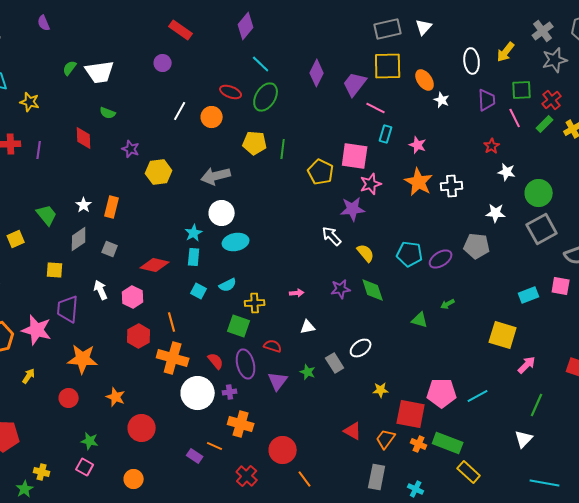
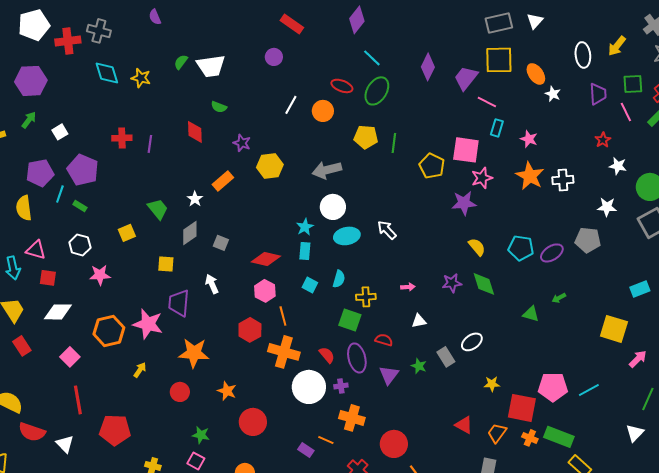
yellow star: (30, 102) -> (141, 78), moved
orange rectangle: (112, 207) -> (223, 181), moved, turned 35
white arrow: (332, 236) -> (387, 230), moved
cyan semicircle: (228, 285) -> (339, 279), turned -48
pink hexagon: (133, 297) -> (265, 291), moved

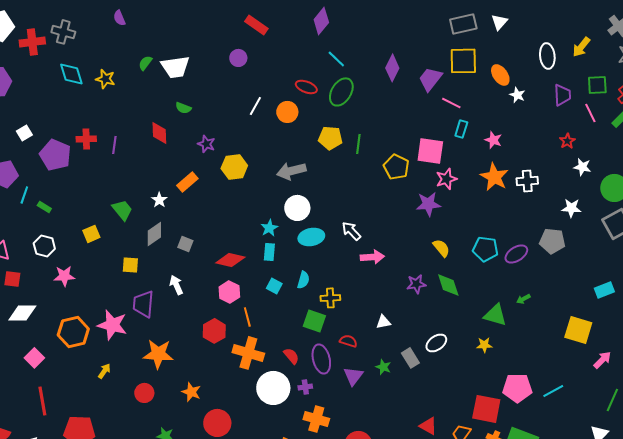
purple pentagon: (83, 170) -> (55, 155), moved
pink arrow: (408, 287) -> (372, 257), moved, size x1.6
green triangle: (531, 314) -> (495, 315), size x1.4
yellow star: (492, 384) -> (484, 345), moved

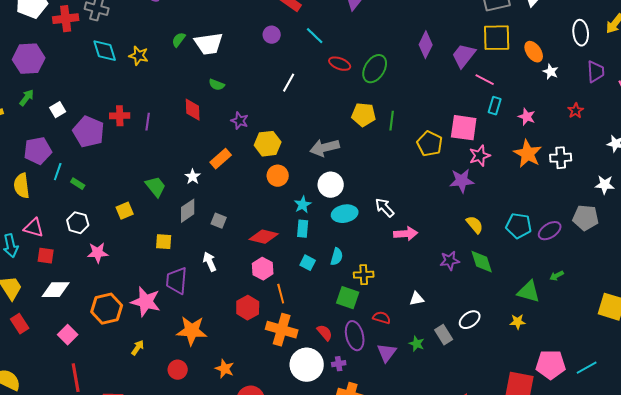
cyan line: (336, 59) -> (315, 36), moved
orange circle: (287, 112) -> (278, 176), moved
red star: (567, 141) -> (576, 111), moved

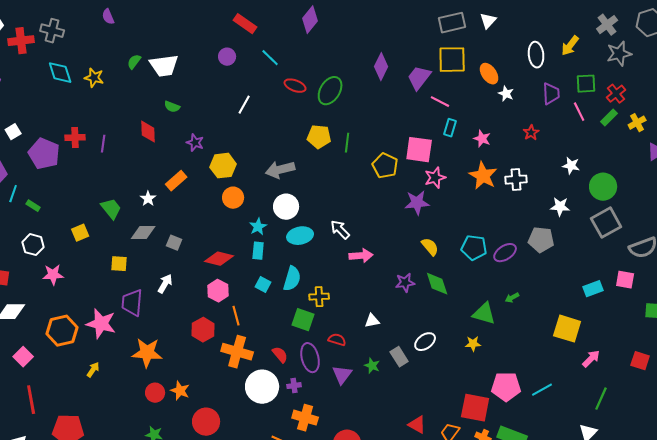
gray diamond: (188, 211) -> (143, 233), turned 35
cyan semicircle: (337, 257) -> (292, 279), size x1.4
white arrow: (210, 262) -> (165, 284), turned 54
red circle: (178, 370) -> (155, 393), moved

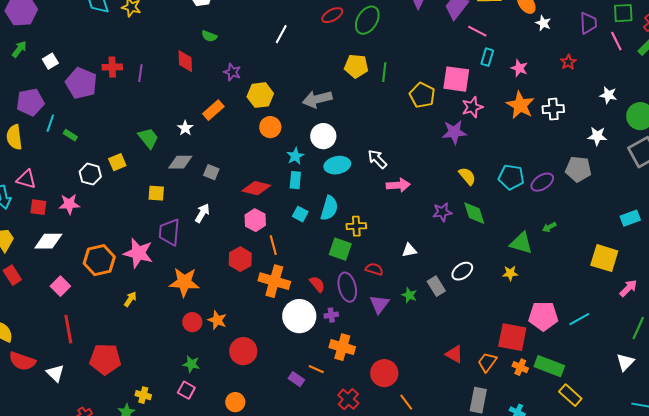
red ellipse: (295, 86) -> (332, 15), turned -50
white hexagon: (33, 245) -> (90, 174), moved
pink star: (53, 275) -> (69, 204), moved

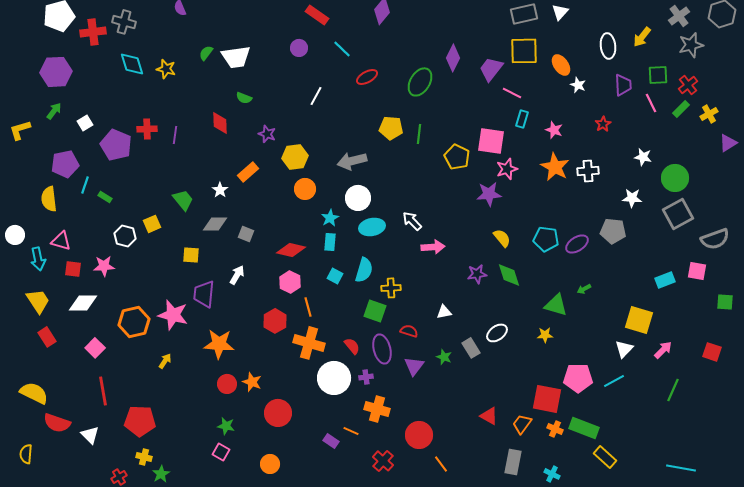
green ellipse: (367, 20) -> (420, 82), moved
white triangle: (625, 362) -> (624, 349), moved
yellow cross: (143, 395) -> (144, 457), moved

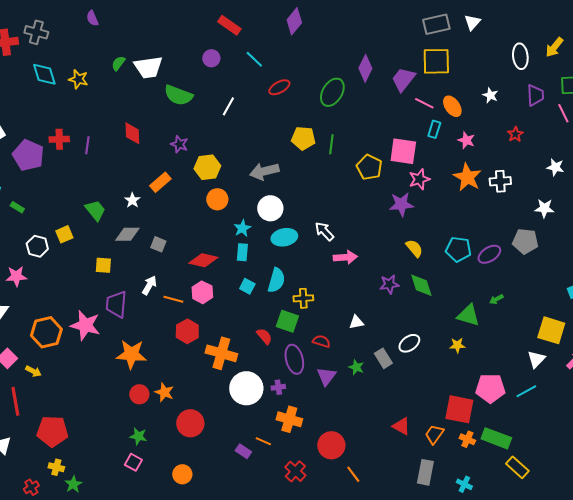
orange ellipse: (561, 65) -> (452, 106), moved
green semicircle: (244, 98) -> (178, 95), moved, size x1.8
orange line: (308, 307) -> (173, 299), moved, turned -60
red semicircle: (352, 346) -> (264, 336), moved
yellow arrow: (165, 361) -> (33, 371), moved, turned 84

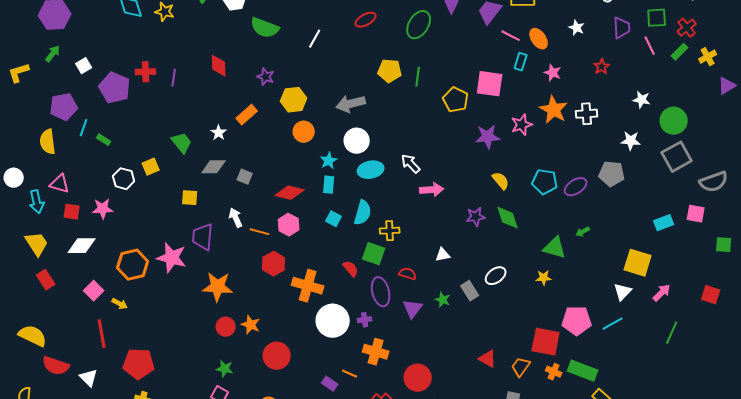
pink star: (419, 179) -> (522, 125), moved
white arrow: (149, 285) -> (236, 218), turned -54

